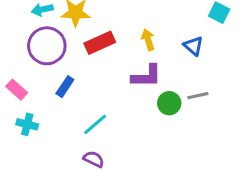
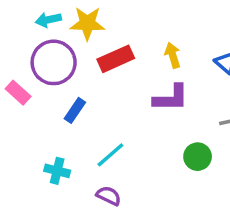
pink rectangle: (17, 90) -> (18, 93), moved
green circle: (169, 103) -> (198, 157), moved
cyan cross: (27, 124) -> (57, 171), moved

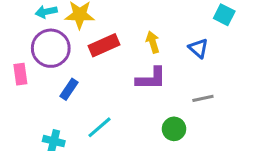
pink rectangle: (18, 93) -> (20, 74), turned 40

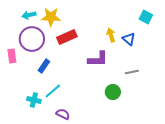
yellow arrow: (153, 42) -> (111, 35), moved
cyan line: (99, 127) -> (53, 91), moved

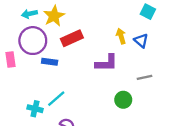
yellow star: (51, 17) -> (54, 16), turned -30
cyan square: (146, 17) -> (148, 12), moved
blue rectangle: (44, 66) -> (50, 62), moved, turned 64

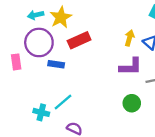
yellow arrow: (121, 36) -> (129, 38), turned 32
purple L-shape: (107, 63) -> (131, 67), moved

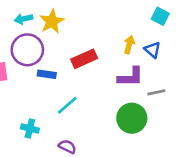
red rectangle: (79, 40) -> (84, 59), moved
cyan line: (63, 102) -> (67, 105), moved
green circle: (132, 103) -> (132, 118), size x1.5

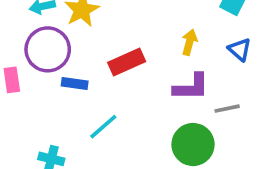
blue triangle: (152, 50) -> (240, 49), moved

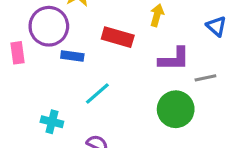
yellow arrow: (189, 42) -> (157, 15), moved
red rectangle: (127, 62) -> (118, 37), turned 40

